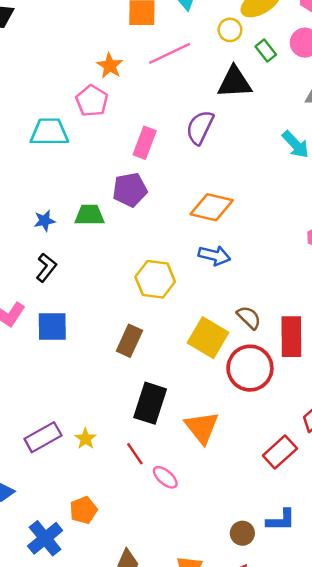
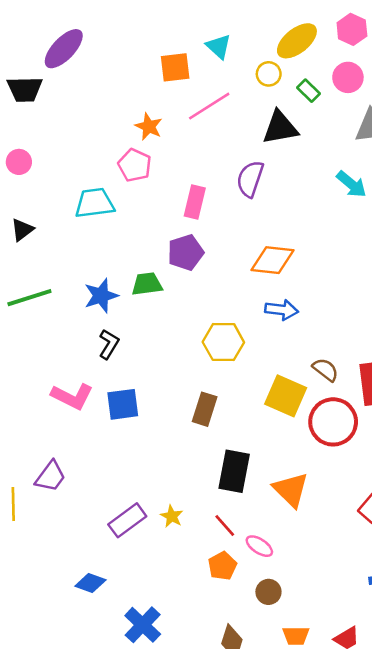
blue star: (45, 221) -> (101, 296), size x1.5
orange pentagon: (83, 510) -> (222, 566), moved
brown circle: (242, 533) -> (268, 592), moved

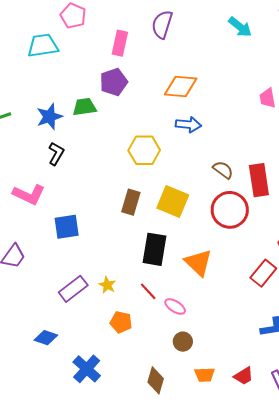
yellow square: (286, 396) -> (173, 201), moved
blue square: (123, 404) -> (67, 227), moved
orange pentagon: (222, 566) -> (121, 322), moved, turned -30

